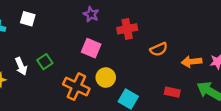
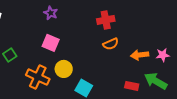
red cross: (127, 29) -> (106, 20), moved
red rectangle: (172, 92) -> (132, 86), moved

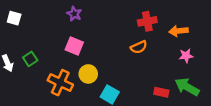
red cross: (106, 20) -> (147, 21), moved
orange arrow: (140, 55) -> (178, 31), moved
pink star: (163, 55) -> (186, 56), moved

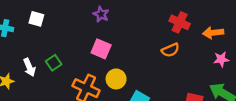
red cross: (147, 21) -> (180, 22), turned 36

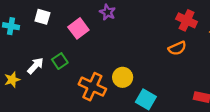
pink square: (101, 49) -> (78, 28), moved, turned 30
white arrow: (29, 67) -> (35, 66), turned -114

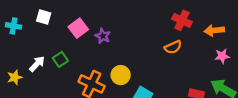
purple star: (107, 12) -> (103, 36), moved

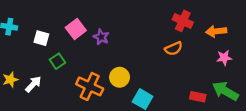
white square: (44, 17) -> (41, 38), moved
white arrow: (37, 64) -> (33, 84), moved

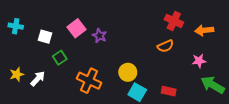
pink star: (224, 58) -> (199, 61), moved
yellow circle: (120, 77) -> (128, 72), moved
red rectangle: (198, 97) -> (169, 91), moved

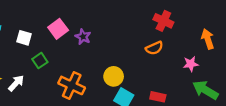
orange arrow: (204, 30) -> (208, 39), moved, turned 78

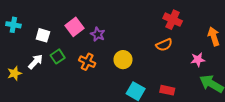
yellow circle: (114, 76) -> (123, 60), moved
white arrow: (16, 83) -> (36, 62), moved
orange cross: (72, 85) -> (87, 62), moved, size x0.7

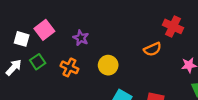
red cross: (173, 20) -> (173, 26), moved
pink square: (75, 27) -> (44, 30), moved

